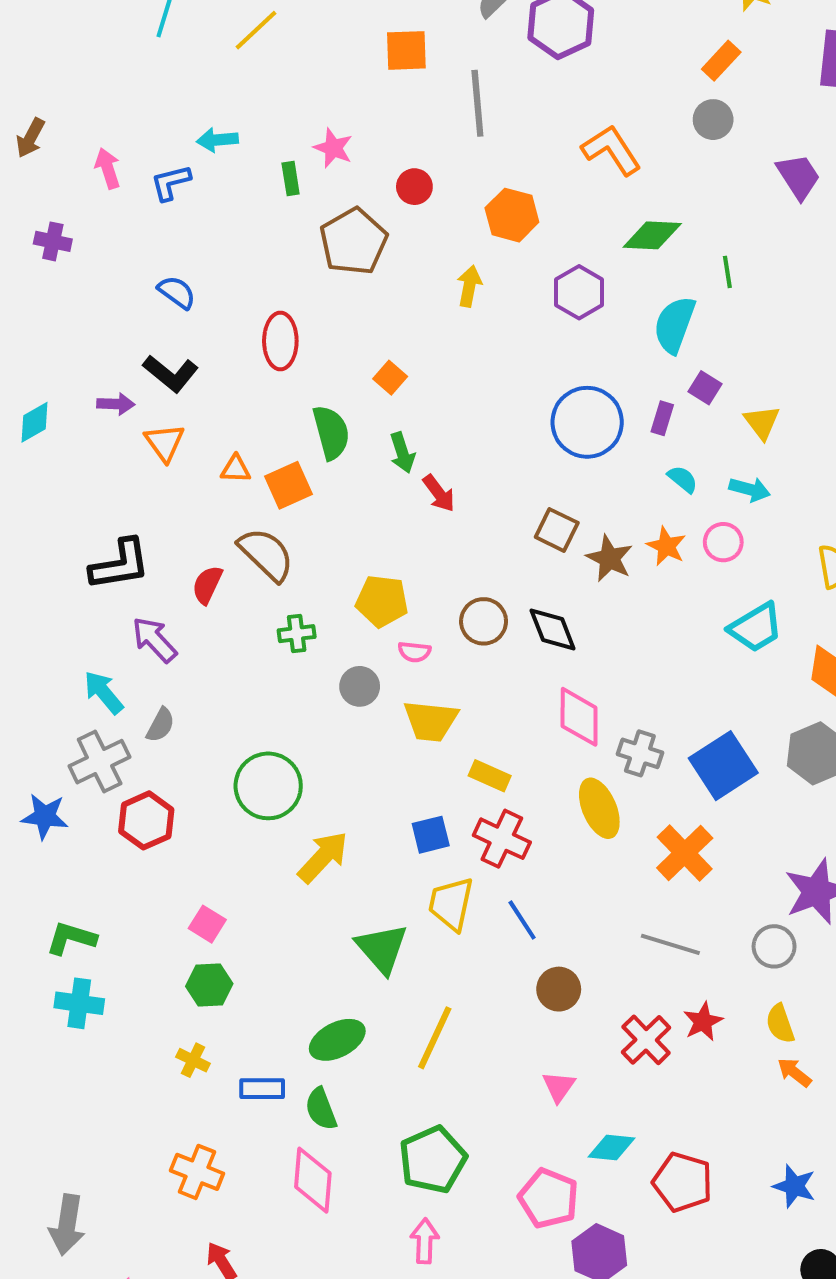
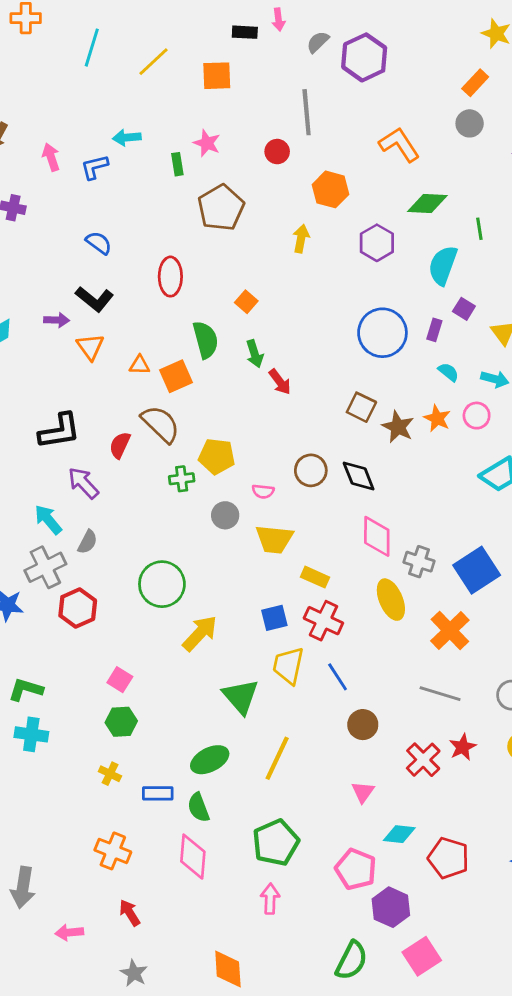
orange square: (406, 50) -> (217, 76), moved
red circle: (414, 187) -> (277, 152), moved
yellow pentagon: (382, 601) -> (217, 456), moved

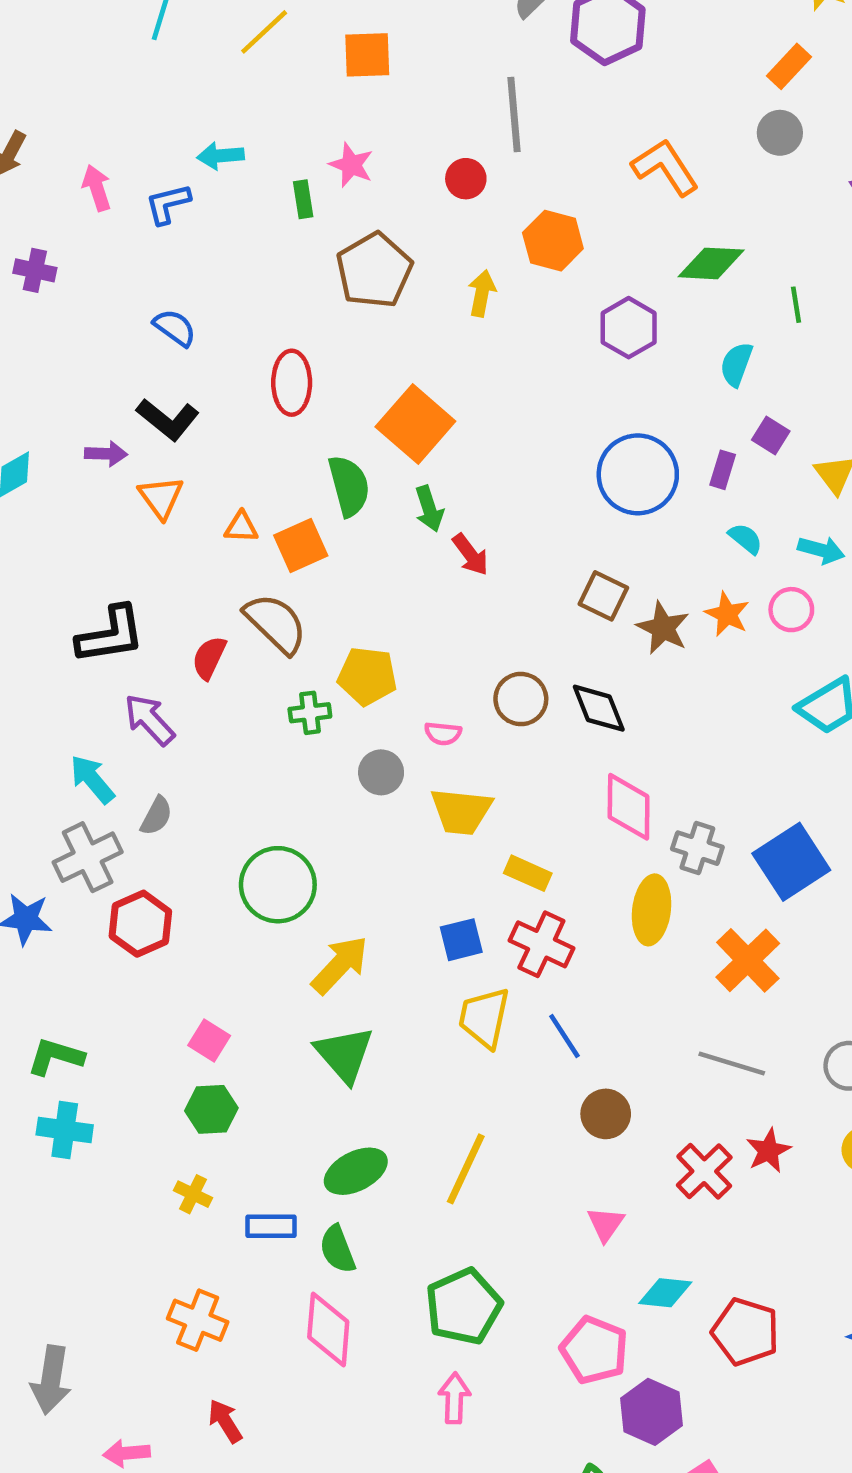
yellow arrow: (301, 239) -> (482, 293), moved
cyan semicircle: (443, 265) -> (736, 364), size x0.7
orange square: (246, 302) -> (415, 424), size x2.0
yellow ellipse: (391, 600) -> (652, 910), turned 30
green triangle: (241, 696) -> (344, 1054), moved

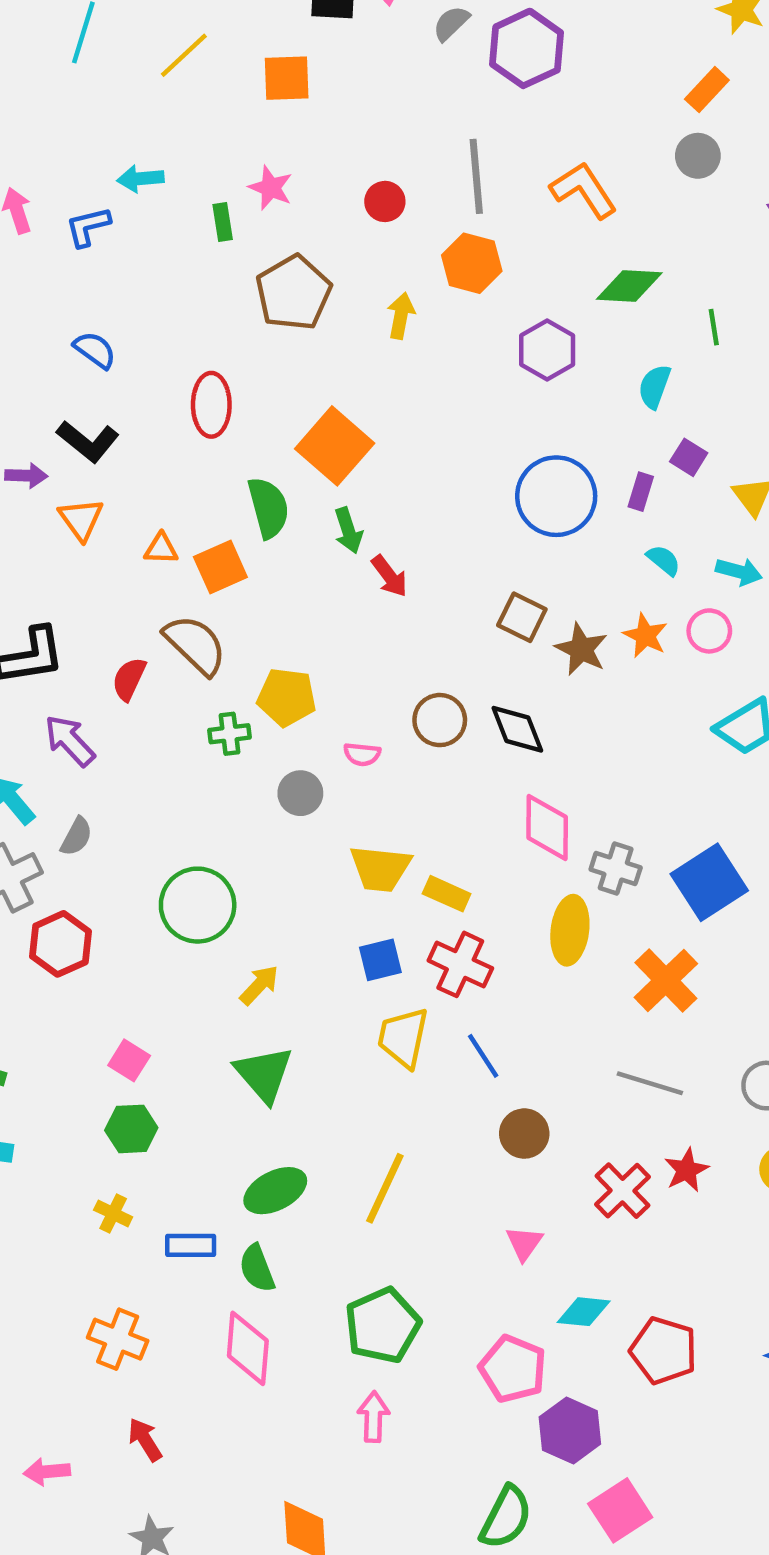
gray line: (514, 114) -> (476, 176), moved
yellow trapezoid: (461, 811) -> (380, 869), moved
yellow arrow: (340, 965) -> (259, 985), size x0.7

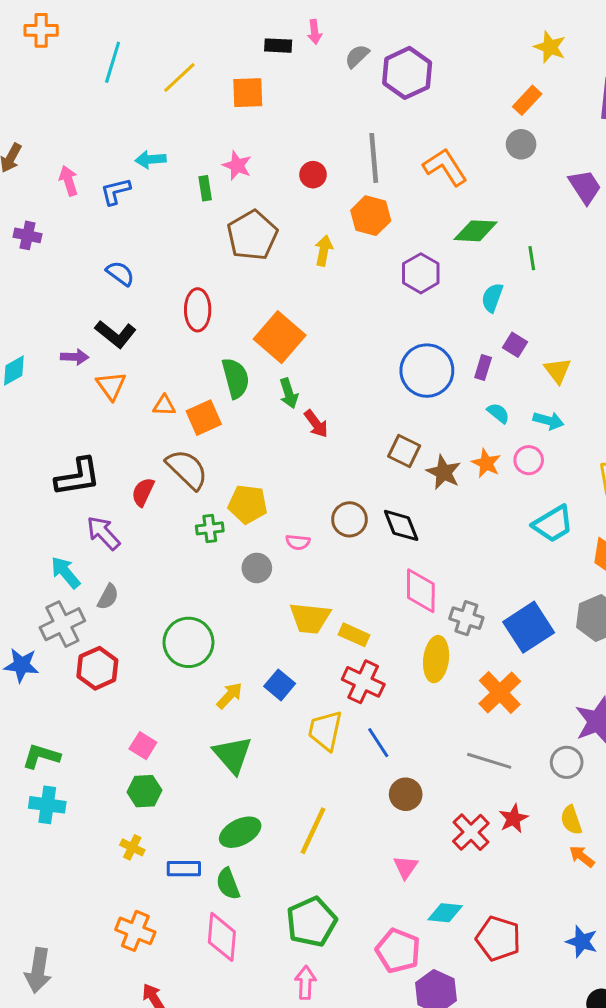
blue square: (380, 960) -> (280, 685), moved, turned -36

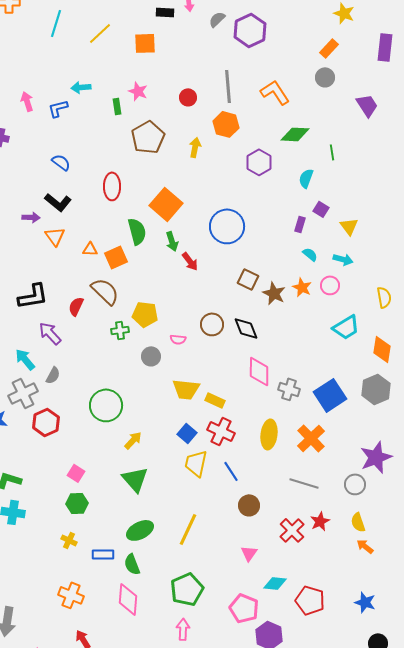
blue circle: (427, 371) -> (227, 226), moved
yellow ellipse: (436, 659) -> (269, 434), moved
blue square: (280, 685) -> (187, 433), moved

